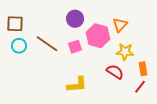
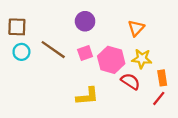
pink hexagon: (98, 36) -> (111, 60), moved

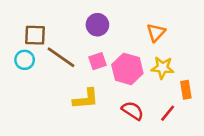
brown square: (17, 27) -> (35, 35), moved
red semicircle: (130, 81) -> (133, 111), moved
yellow L-shape: (87, 96) -> (86, 99), moved
red line: (159, 98) -> (168, 113), moved

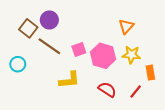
purple circle: (97, 25) -> (49, 20), moved
brown square: (35, 35) -> (28, 28), turned 36
cyan circle: (25, 60) -> (18, 64), moved

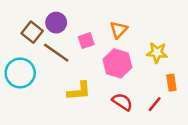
orange triangle: (126, 26) -> (119, 30), moved
pink square: (79, 49) -> (86, 41), moved
yellow star: (131, 55) -> (157, 53), moved
cyan circle: (18, 64) -> (20, 73), size x1.6

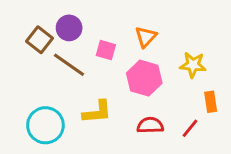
pink square: (86, 41) -> (106, 50), turned 35
cyan circle: (20, 73) -> (45, 125), moved
red semicircle: (122, 102) -> (150, 125), turned -35

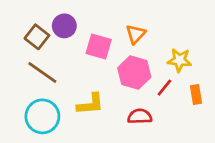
pink square: (106, 50) -> (99, 46), size x1.4
brown line: (69, 65) -> (42, 73), moved
red line: (190, 128) -> (164, 88), moved

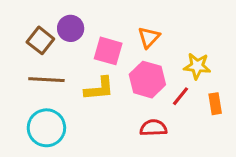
brown line: (42, 73) -> (46, 80), turned -32
yellow L-shape: (90, 104) -> (99, 89), moved

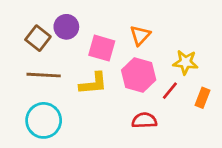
orange rectangle: (215, 104) -> (202, 98), turned 30

